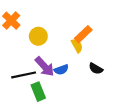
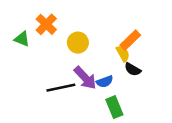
black semicircle: (96, 69) -> (133, 69), moved
green rectangle: (38, 92) -> (114, 107), moved

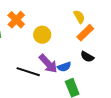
yellow semicircle: (123, 54) -> (79, 17), moved
black line: (61, 88) -> (28, 72), turned 30

